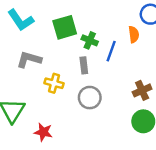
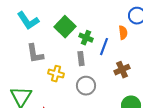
green square: (65, 27) -> (65, 27), turned -30
gray L-shape: (29, 59) -> (35, 54), turned -115
brown cross: (142, 90) -> (122, 70), moved

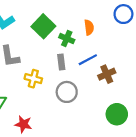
orange semicircle: (123, 33) -> (89, 27), moved
blue line: (104, 47) -> (88, 60), moved, turned 42

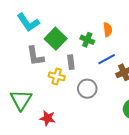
green square: (43, 26) -> (56, 39), moved
gray rectangle: (61, 62) -> (71, 62), moved

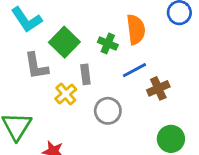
orange semicircle: (108, 30) -> (136, 29), size x1.5
yellow cross: (57, 76) -> (66, 94), turned 35

